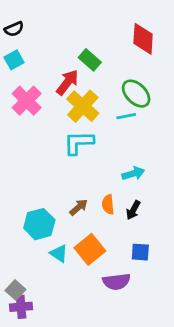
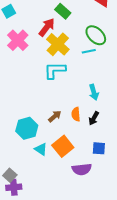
cyan arrow: (133, 174) -> (94, 92), turned 91

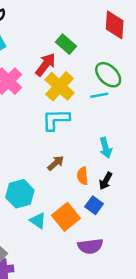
brown arrow: (55, 116) -> (56, 163), moved
blue square: (99, 148) -> (94, 205), moved, turned 32

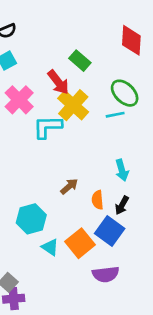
red arrow: (45, 65) -> (58, 82), turned 105
cyan L-shape: (56, 120) -> (47, 127), moved
blue square: (94, 205) -> (110, 231), size x1.5

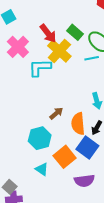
green rectangle: (80, 61) -> (75, 32), moved
orange semicircle: (98, 200) -> (78, 124), size x1.5
cyan hexagon: (31, 219) -> (40, 138), moved
cyan triangle: (50, 247) -> (42, 169), moved

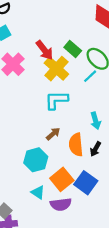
cyan line: (92, 58) -> (90, 76), turned -32
cyan L-shape: (40, 68) -> (56, 100), moved
blue square: (87, 148) -> (86, 183), moved
purple semicircle: (84, 181) -> (61, 204), moved

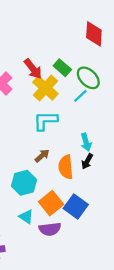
black arrow: (96, 149) -> (87, 161), moved

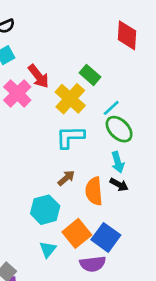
red arrow: (33, 69) -> (38, 76), moved
green ellipse: (88, 78) -> (119, 129), moved
black arrow: (87, 161) -> (119, 185), turned -91
cyan triangle: (26, 217) -> (48, 249), turned 35
purple semicircle: (50, 229) -> (93, 264), moved

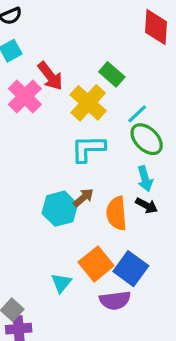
cyan hexagon: (45, 210) -> (60, 209), moved

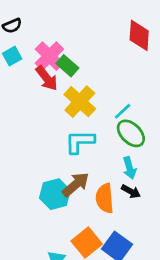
green rectangle: (112, 74) -> (67, 66), moved
pink cross: (25, 96) -> (49, 56), moved
brown arrow: (83, 198) -> (76, 184), size x1.5

